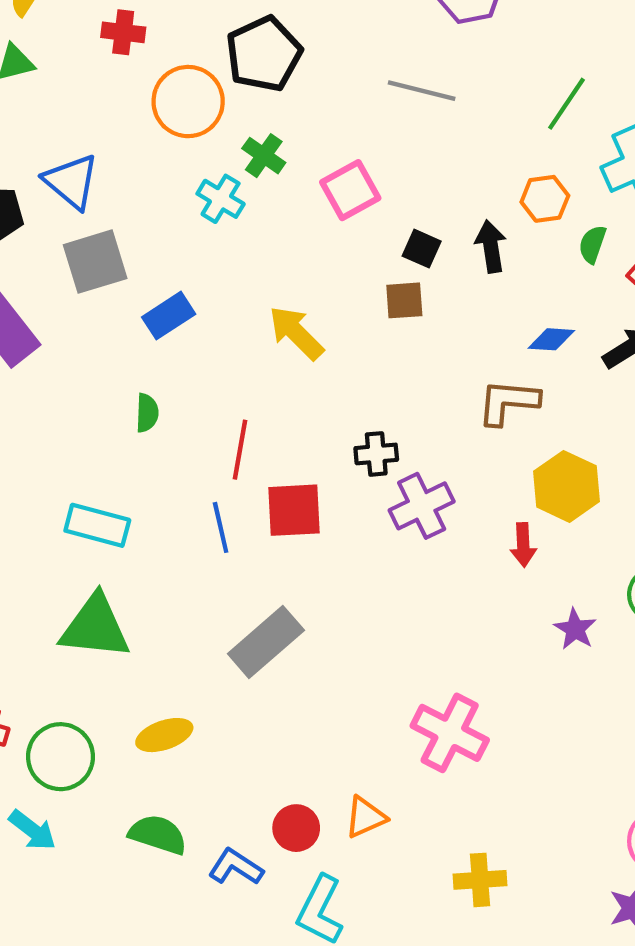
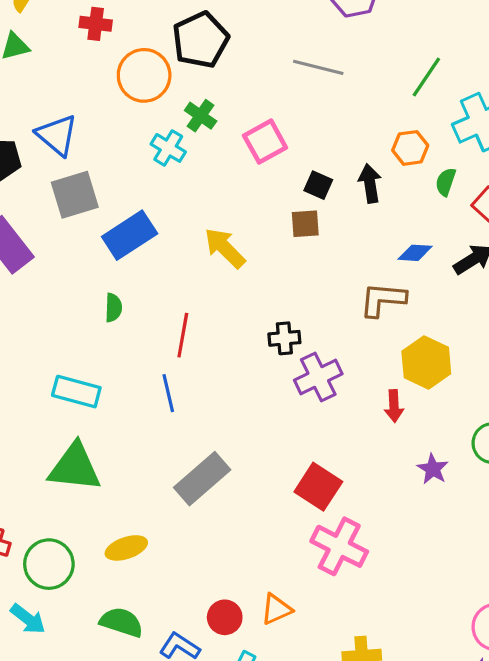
blue rectangle: (169, 316) -> (130, 235), size x1.4
red square: (294, 510) -> (318, 487), moved, turned 36

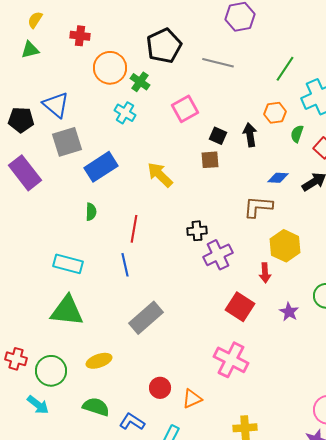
black pentagon: (201, 40) -> (164, 46), moved
green cross: (201, 116) -> (140, 82), moved
red square: (318, 487) -> (240, 307), moved
red circle: (225, 617) -> (160, 388), moved

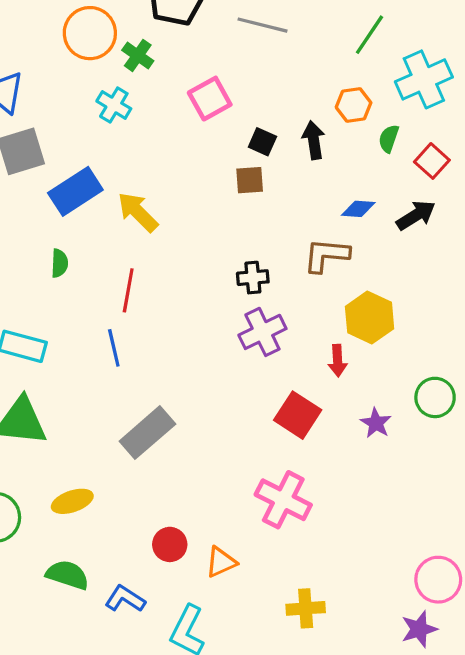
yellow arrow: (160, 175) -> (138, 212), moved
black cross: (197, 231) -> (253, 278), moved

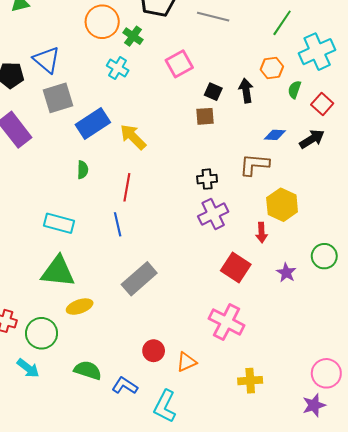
yellow ellipse: (72, 501) -> (80, 307), moved
yellow cross: (306, 608) -> (250, 381), moved

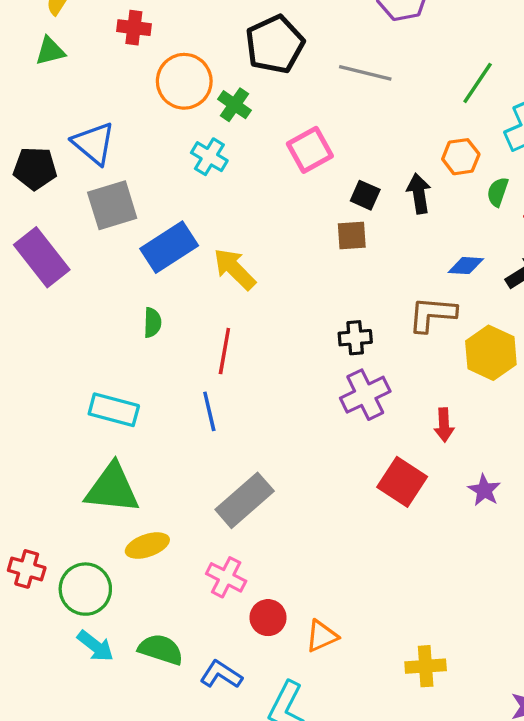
yellow hexagon: (282, 205) -> (491, 353), moved
pink cross: (227, 322) -> (226, 577), moved, size x0.7
cyan arrow: (28, 368) -> (95, 646), moved

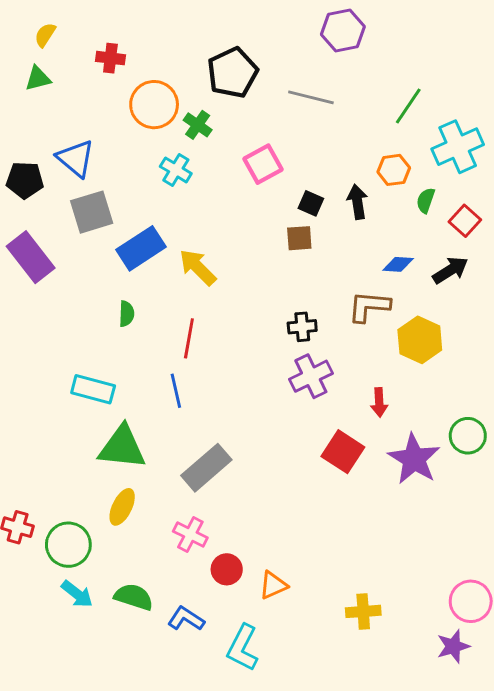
green triangle: (112, 489) -> (122, 447), moved
purple star: (484, 490) -> (414, 459), size x1.8
yellow ellipse: (147, 546) -> (122, 507), turned -45

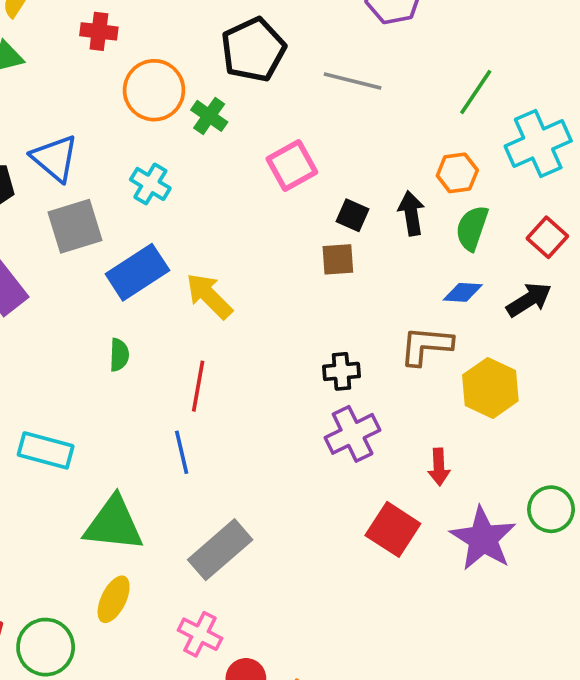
cyan cross: (176, 170) -> (150, 184), moved
green semicircle: (426, 200) -> (472, 228), moved, size x1.4
cyan rectangle: (93, 389) -> (46, 450), moved

